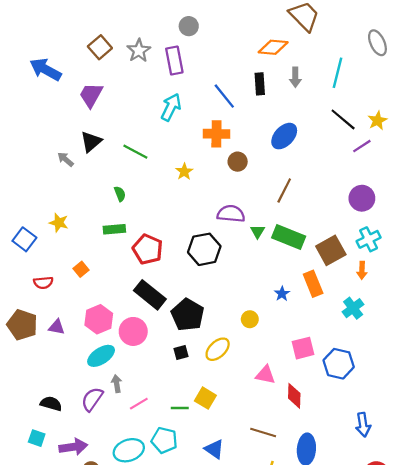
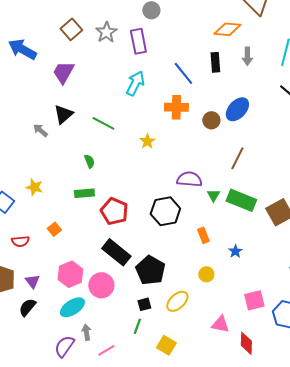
brown circle: (238, 162) -> (211, 120), moved
orange rectangle: (313, 284) -> (203, 235), moved, size x0.7
purple triangle: (57, 327) -> (32, 281), turned 42
black semicircle: (51, 404) -> (27, 307), moved, turned -66
green line: (180, 408) -> (137, 326), moved, turned -70

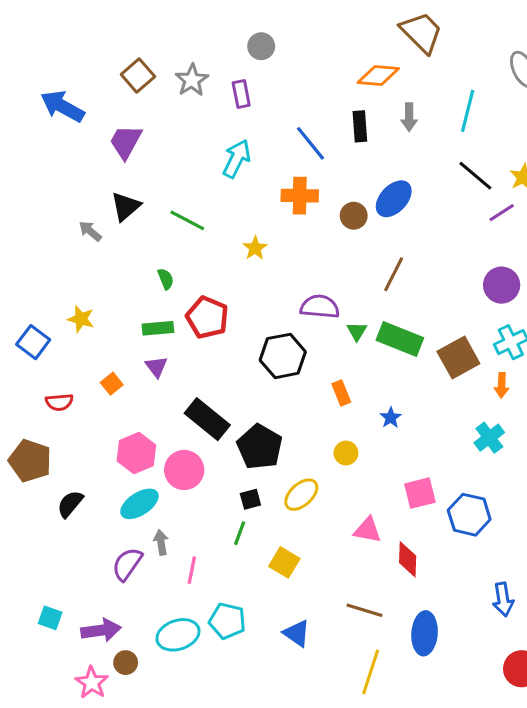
purple rectangle: (138, 41) -> (241, 94), size x0.7
red pentagon: (114, 211) -> (207, 317), moved
purple triangle: (32, 281) -> (156, 367), moved
pink line: (106, 350) -> (192, 570), turned -48

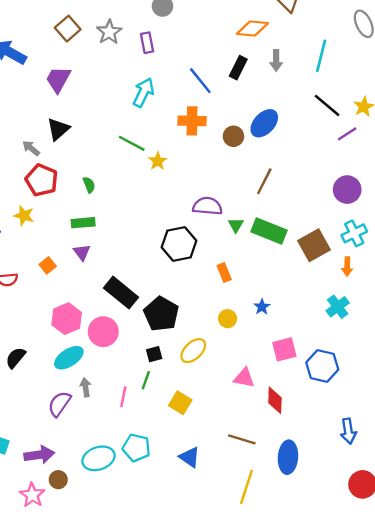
black rectangle: (360, 126) -> (238, 68), turned 30
green line: (187, 220) -> (132, 143), moved
red pentagon: (207, 317) -> (42, 180), moved
blue star: (391, 418) -> (262, 307), moved
pink line: (192, 570) -> (123, 397), moved

